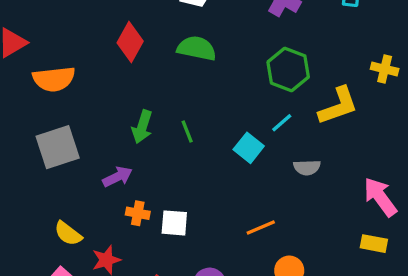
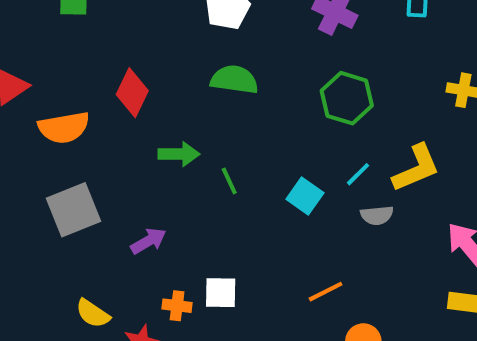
red diamond: (130, 42) -> (132, 93), moved
yellow L-shape: (338, 106) -> (416, 168), moved
cyan line: (282, 123) -> (358, 174), moved
green arrow: (142, 127) -> (179, 154), moved, turned -104
orange cross: (138, 213) -> (177, 306), moved

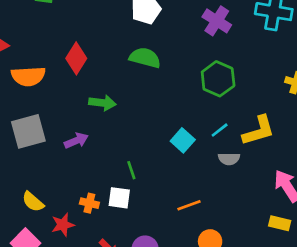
green line: (229, 181) -> (131, 170), moved
purple arrow: (148, 241) -> (76, 141), moved

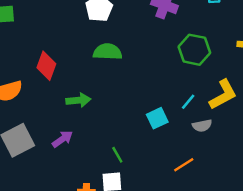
green hexagon: (218, 79) -> (194, 50), moved
cyan square: (183, 140) -> (157, 118), turned 35
orange line: (189, 205) -> (184, 165), moved

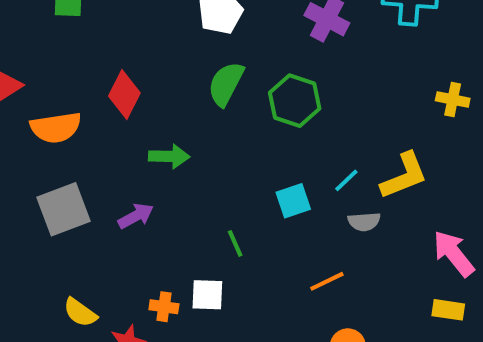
green hexagon: (194, 50) -> (295, 101), moved
green semicircle: (108, 52) -> (226, 84), turned -72
green line: (117, 155) -> (235, 243), moved

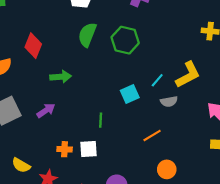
green line: (235, 243) -> (101, 120), turned 32
orange cross: (164, 307) -> (65, 149), moved

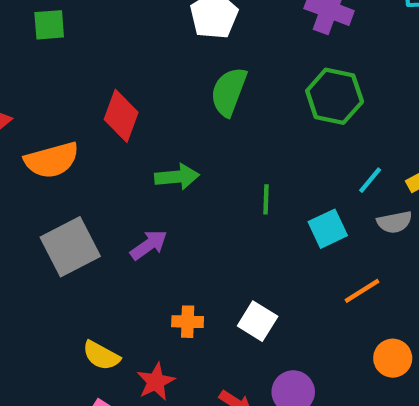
green hexagon: (125, 40) -> (335, 96), moved
cyan square: (130, 94) -> (328, 229), moved
green line: (101, 120) -> (266, 199), moved
white square: (89, 149) -> (258, 321), moved, turned 36

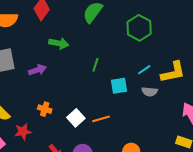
orange line: (362, 291) -> (101, 119), moved

